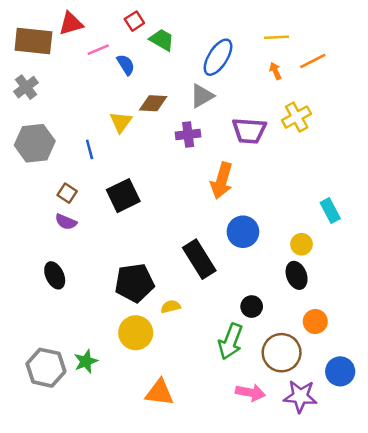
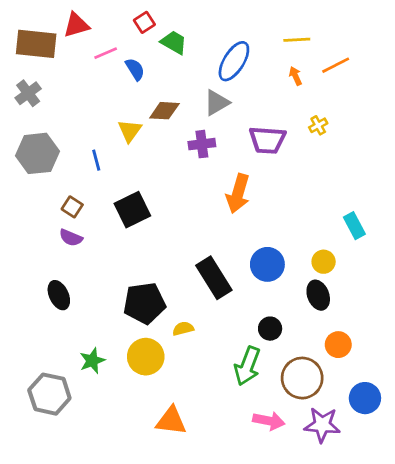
yellow cross: (297, 117) -> (318, 125), size x0.6
blue circle: (243, 232) -> (267, 264), moved
green star: (86, 361) -> (92, 361), moved

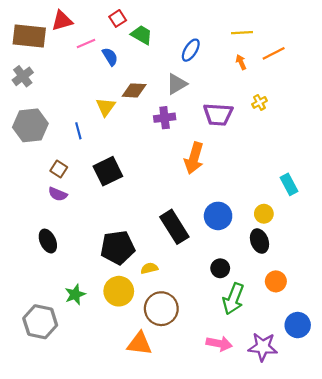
blue ellipse: (234, 61) -> (191, 50), size x0.7
green arrow: (247, 366) -> (233, 299), moved
brown circle: (302, 378) -> (161, 309), moved

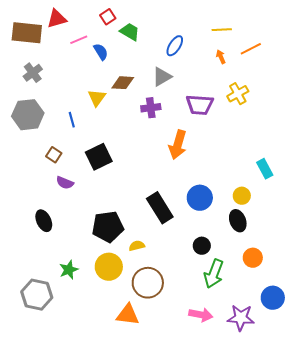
gray cross: (23, 76) -> (33, 73), moved
yellow cross: (259, 102) -> (238, 94), size x1.5
purple semicircle: (58, 194) -> (65, 183), moved

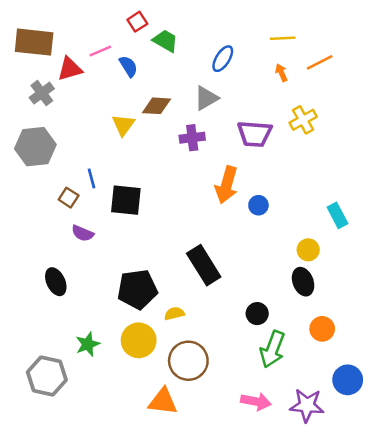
red triangle: (57, 19) -> (70, 69), moved
blue line: (72, 120) -> (91, 178), moved
black square: (99, 157) -> (126, 200), turned 32
blue circle: (200, 198) -> (258, 205), moved, size x0.6

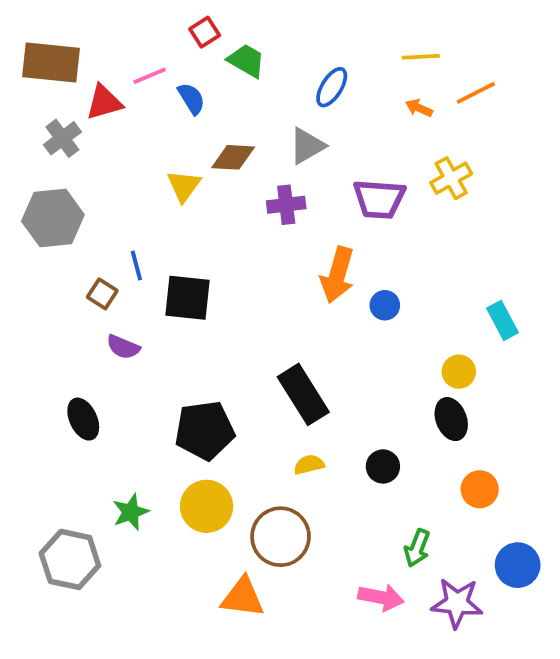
orange arrow: (281, 73) -> (419, 108), turned -42
yellow semicircle: (174, 314) -> (309, 465), moved
green arrow: (272, 349) -> (417, 548), moved, size x0.7

